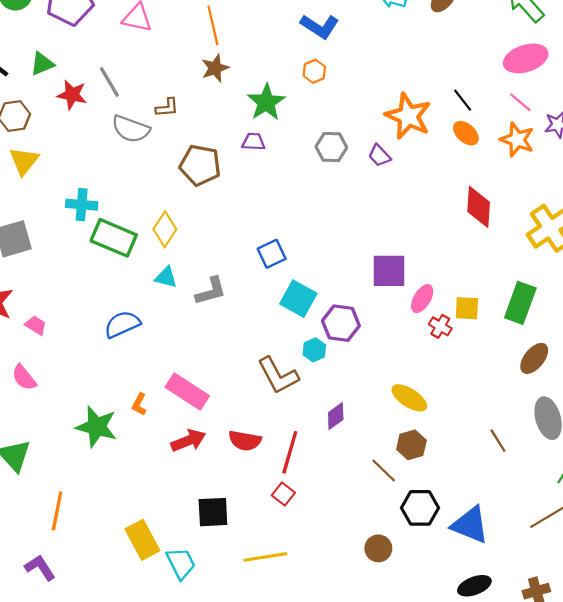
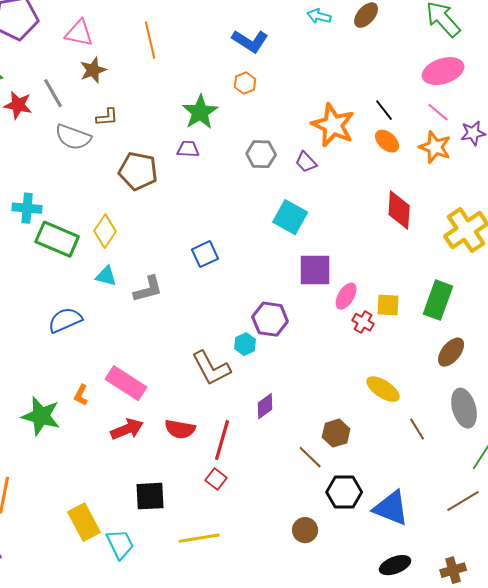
brown star: (215, 68) -> (93, 70), moved
cyan square: (298, 299) -> (290, 217), moved
yellow ellipse: (409, 398) -> (383, 389), moved

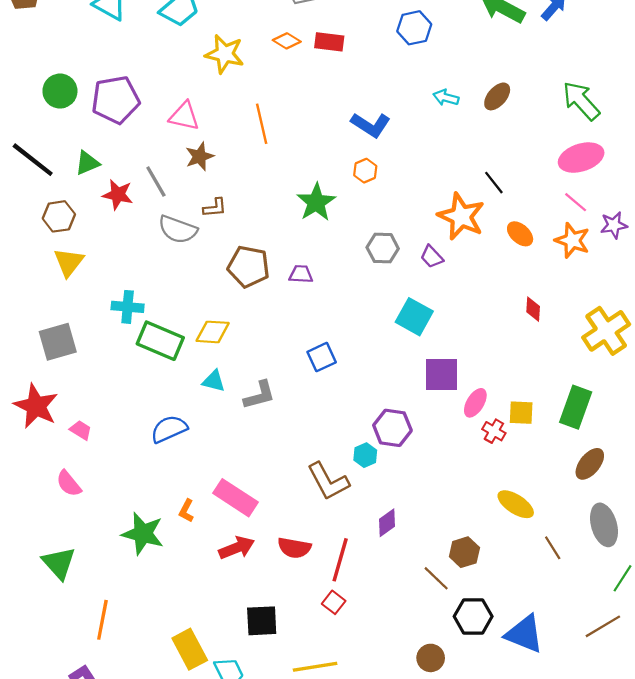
black line: (384, 110) -> (494, 183), moved
purple trapezoid: (188, 149) -> (301, 274), moved
red diamond: (399, 210) -> (533, 309), size x0.6
yellow diamond: (105, 231) -> (213, 332), turned 60

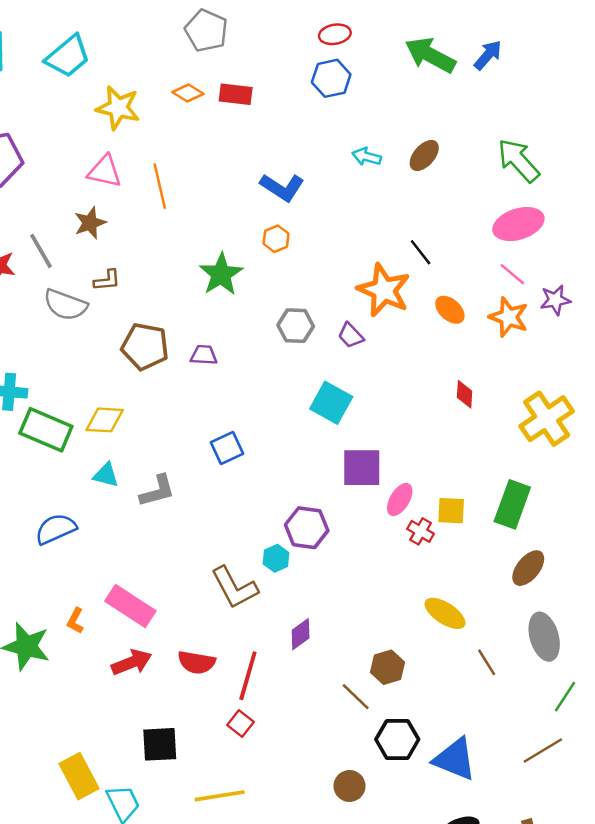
pink triangle: (184, 116) -> (105, 171), moved

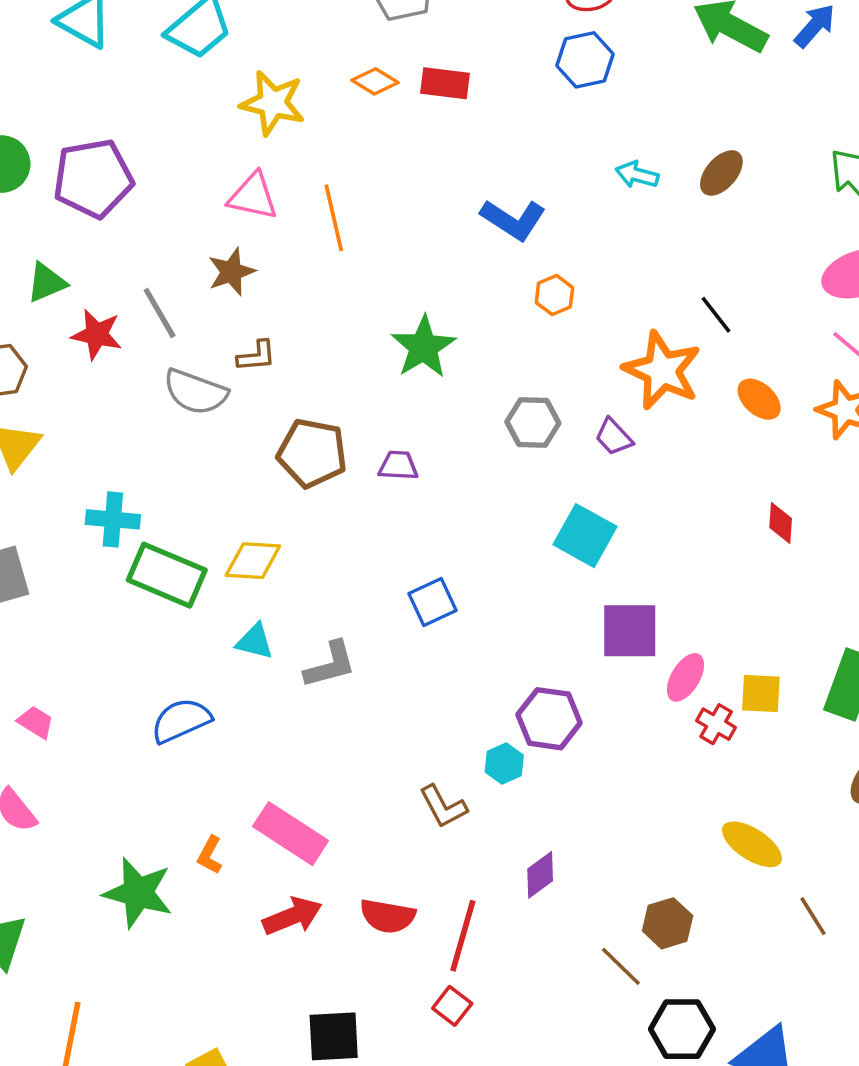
orange hexagon: (276, 239) -> (554, 295), moved
brown L-shape: (234, 588) -> (443, 807), size x0.7

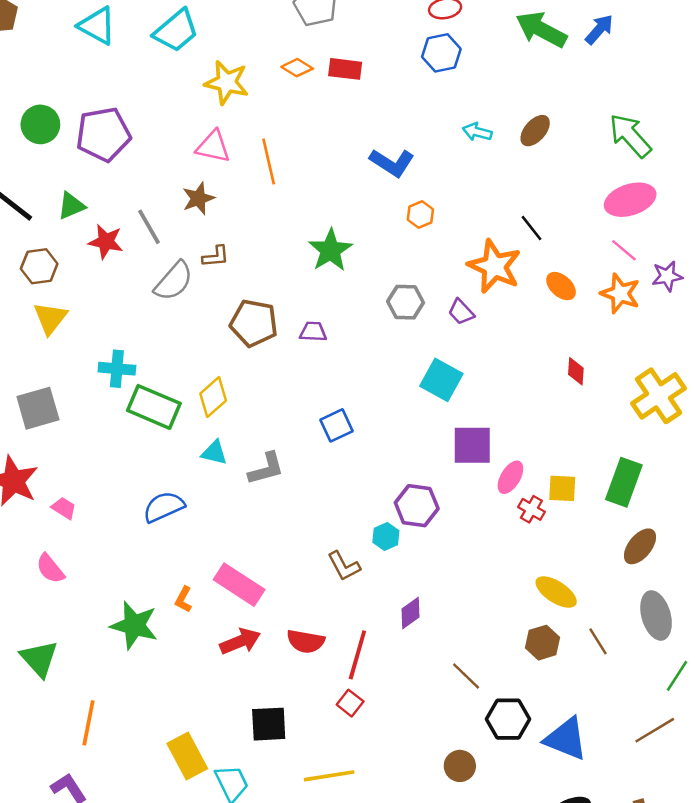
gray semicircle: (195, 392) -> (174, 281), turned -69
yellow diamond: (253, 561) -> (213, 397), turned -45
brown hexagon: (668, 923) -> (543, 643), moved

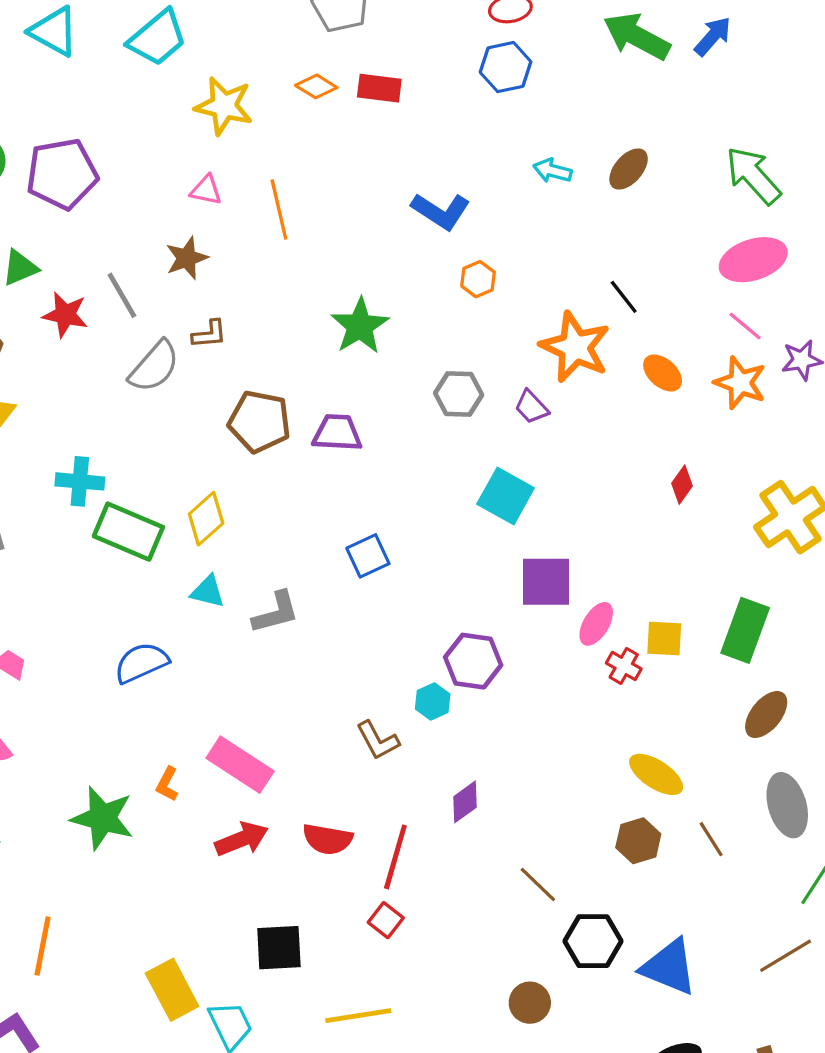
pink triangle: (213, 147) -> (206, 190), size x0.7
purple trapezoid: (313, 332) -> (337, 433), size x1.4
red diamond: (576, 371) -> (682, 485), turned 32

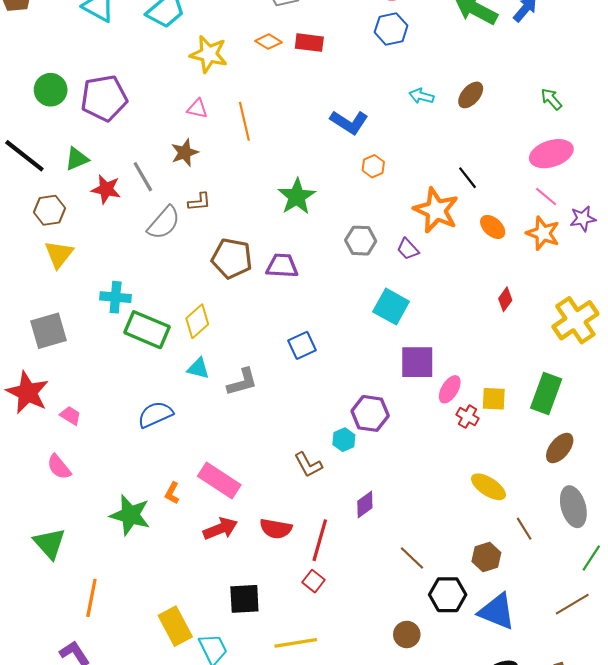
green arrow: (753, 175) -> (551, 99), size x0.6
brown hexagon: (638, 841) -> (486, 557), moved

